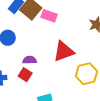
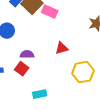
red triangle: (64, 51) -> (62, 48), size x0.6

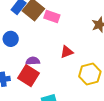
red square: (22, 69) -> (28, 76), size x1.5

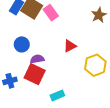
pink rectangle: (52, 16) -> (51, 13), turned 42
blue circle: (11, 39) -> (22, 44), moved

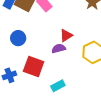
purple semicircle: (37, 59) -> (59, 48), moved

